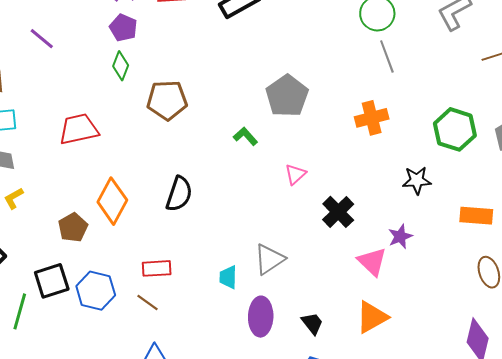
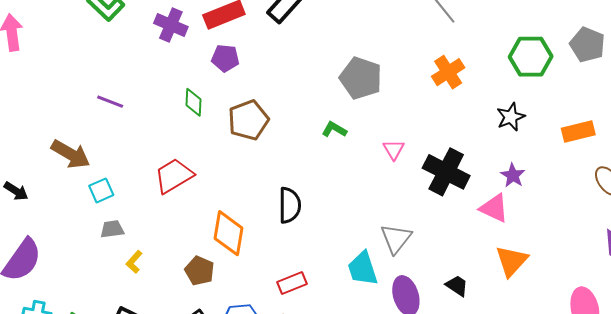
purple pentagon: (123, 28) -> (225, 58), moved
black cross: (338, 212) -> (446, 172), size x1.4
cyan trapezoid: (228, 277) -> (363, 269), size x1.5

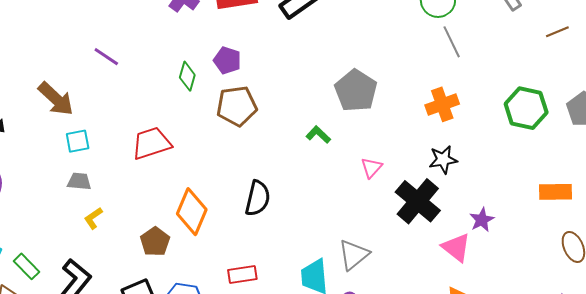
purple pentagon: (225, 58) -> (227, 60), moved
black star: (511, 117) -> (443, 160), moved

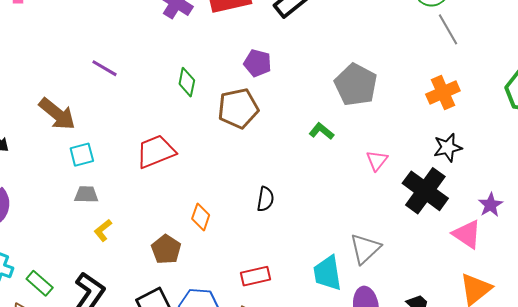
purple pentagon: (227, 60) -> (258, 63), moved
black semicircle: (258, 198) -> (265, 199), size x0.7
orange diamond: (192, 212) -> (201, 217), size x0.6

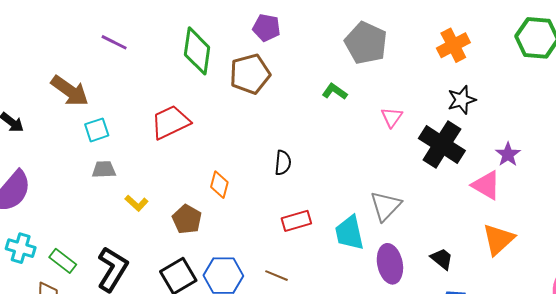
green diamond: (187, 82) -> (197, 51), size x1.6
yellow L-shape: (103, 230) -> (137, 203), moved, turned -95
red rectangle: (255, 276) -> (296, 221), moved

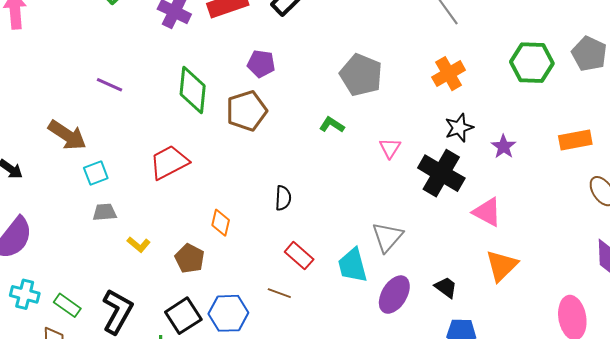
purple star: (508, 154) -> (504, 147), moved
red rectangle: (296, 221) -> (299, 256), turned 60
purple ellipse: (390, 264) -> (394, 295), turned 45
brown line: (277, 276) -> (279, 293), moved

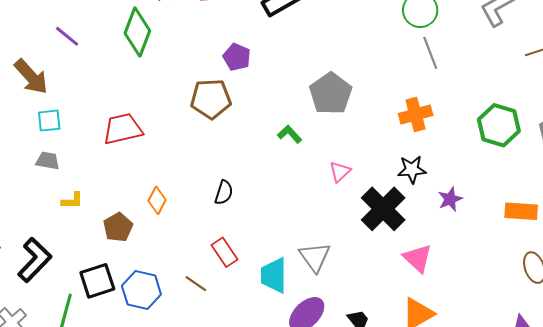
purple line: (109, 85) -> (67, 36), moved
green diamond: (193, 90) -> (137, 32), moved
gray triangle: (387, 237) -> (315, 257), turned -32
yellow L-shape: (139, 244) -> (72, 201), turned -55

